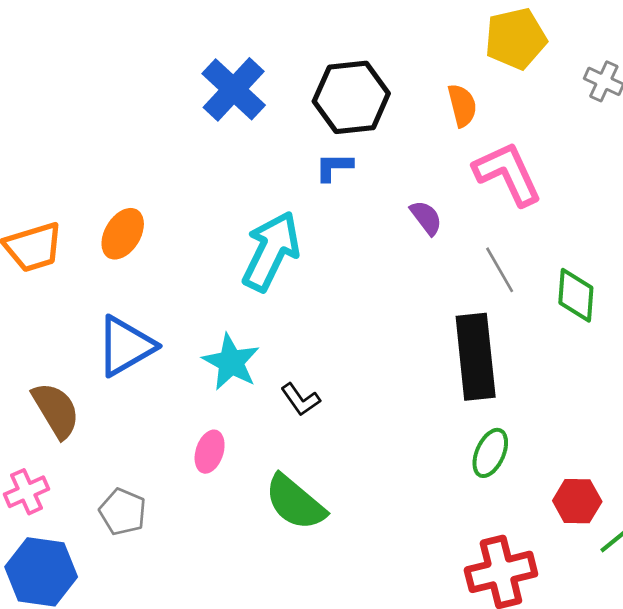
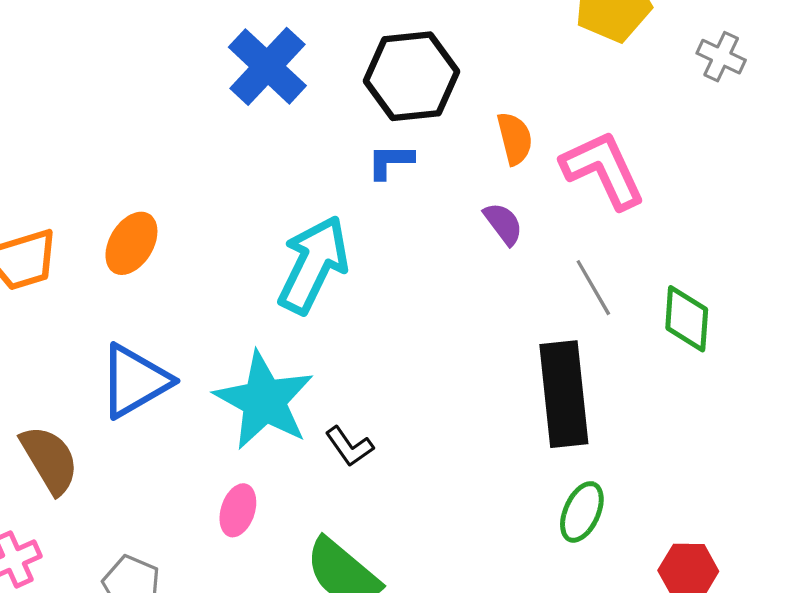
orange semicircle: (462, 105) -> (515, 138), moved
cyan star: (231, 362) -> (264, 401), size x1.4

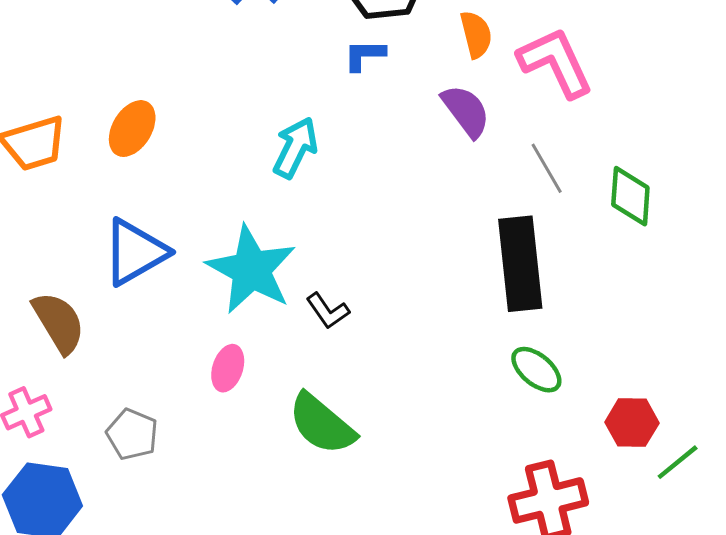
purple semicircle: (503, 224) -> (466, 111), size x1.4
cyan arrow: (313, 265) -> (295, 148), size x0.7
green ellipse: (582, 512) -> (536, 370), turned -74

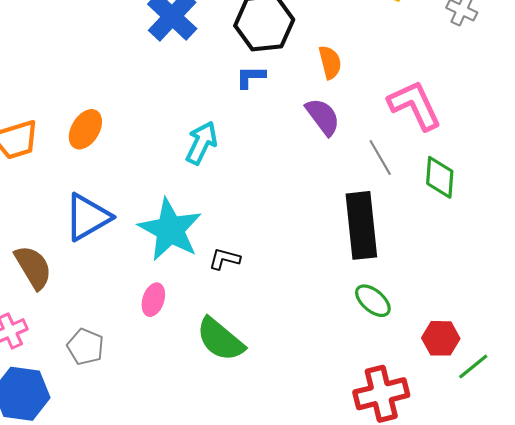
pink L-shape: (556, 62) -> (415, 105), moved
black L-shape: (328, 311) -> (224, 259), turned 140

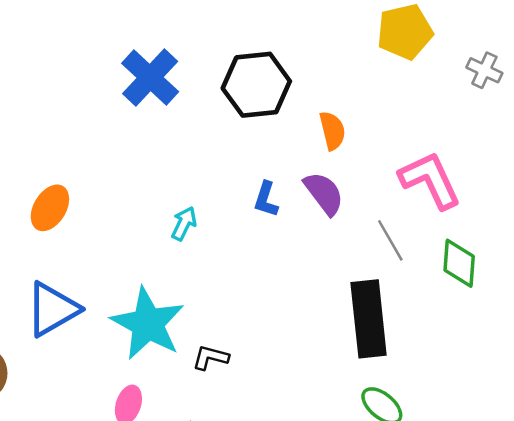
blue L-shape: (251, 77) -> (266, 199), moved, turned -72
cyan arrow: (201, 143) -> (184, 224), size x0.7

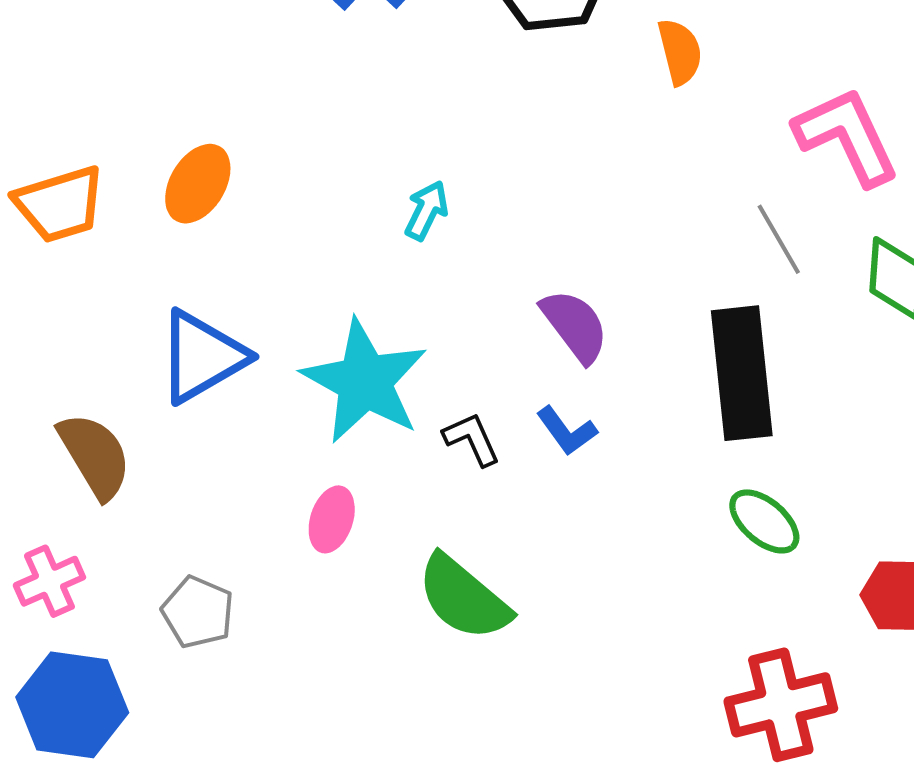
purple semicircle: (324, 193) -> (575, 326), moved
blue L-shape: (266, 199) -> (567, 431), moved, turned -54
black L-shape: (210, 357) -> (472, 439), turned 51

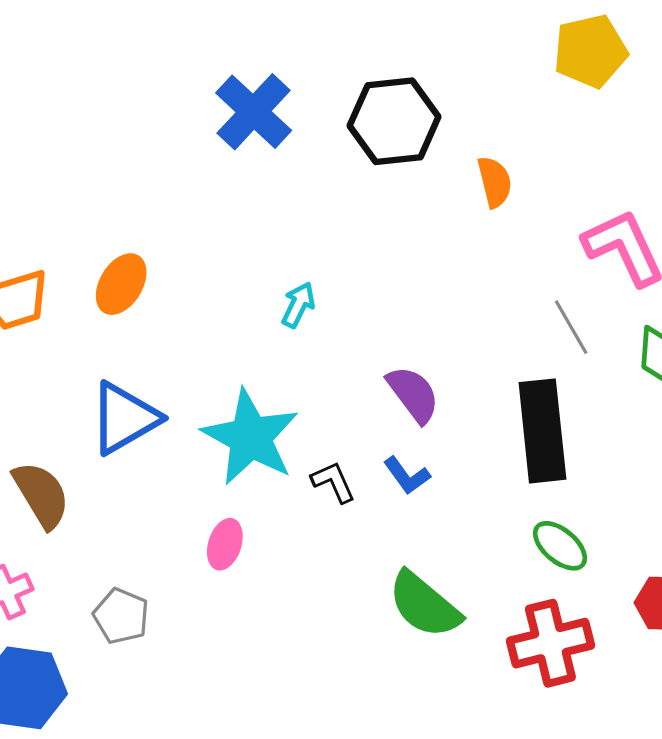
green semicircle: (464, 598) -> (424, 605), moved
red cross: (781, 705) -> (550, 643), moved

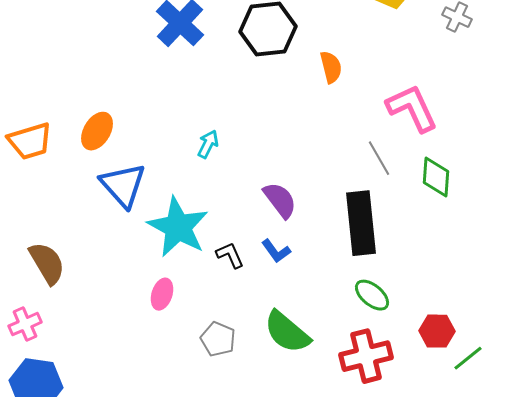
blue triangle: (124, 418) -> (123, 185), moved, turned -42
gray pentagon: (121, 616) -> (218, 339), moved

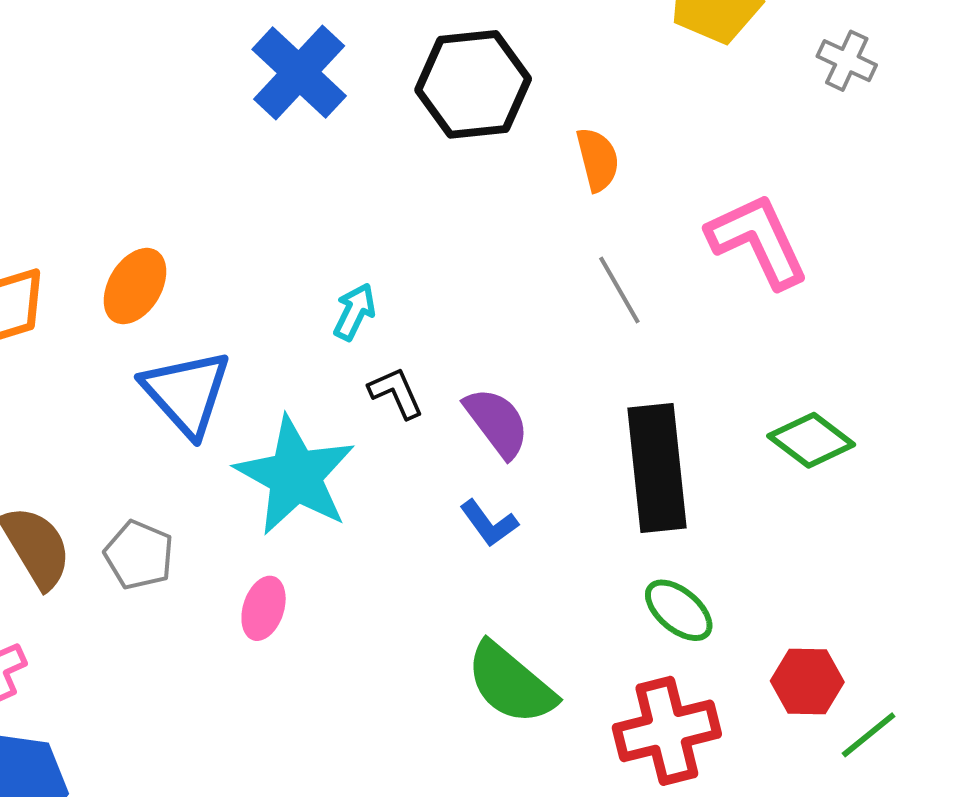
gray line: (379, 158) -> (619, 290), moved
green diamond: (436, 177) -> (811, 440), moved, turned -57
black L-shape: (230, 255) -> (396, 393), moved
gray pentagon: (218, 339) -> (139, 555), moved

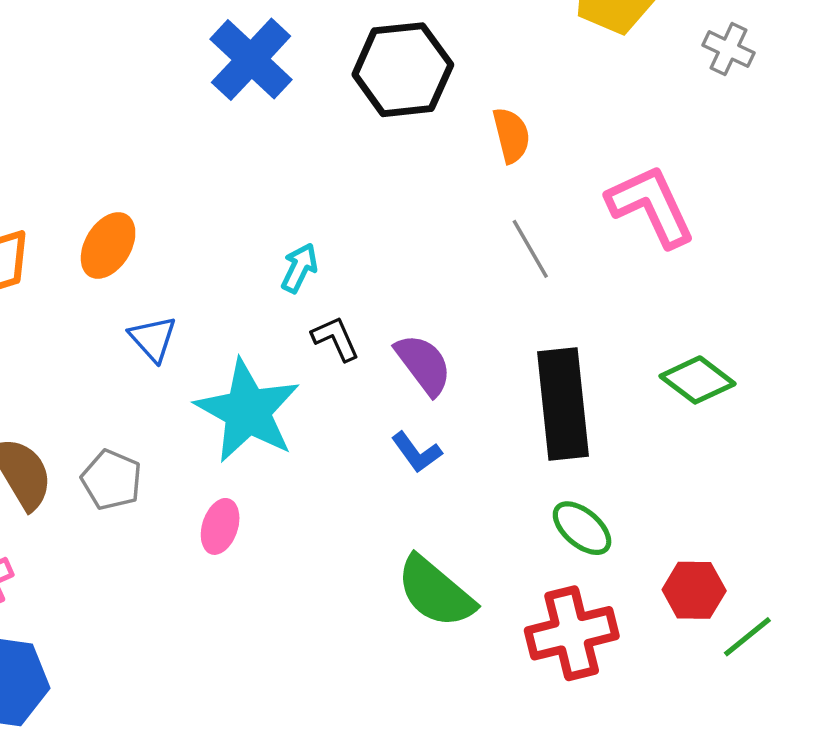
blue triangle: (186, 393) -> (153, 339), size x0.6

